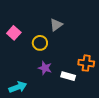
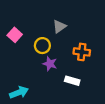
orange cross: (86, 63) -> (82, 52), moved
purple star: (45, 68) -> (50, 64), moved

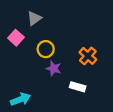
gray triangle: (59, 26) -> (34, 18), moved
orange cross: (82, 52) -> (88, 56), turned 35

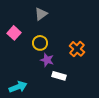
gray triangle: (34, 18) -> (41, 14), moved
white rectangle: (78, 87) -> (59, 76), moved

